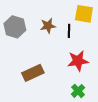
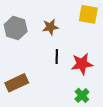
black line: (69, 31) -> (57, 56), moved
brown rectangle: (33, 73) -> (17, 83), moved

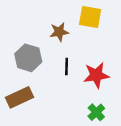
yellow square: (88, 14) -> (90, 17), moved
gray hexagon: (16, 28) -> (28, 58), moved

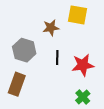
brown rectangle: (20, 97) -> (17, 84), turned -45

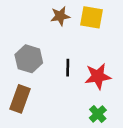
brown star: (51, 28) -> (60, 16), moved

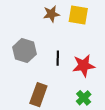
brown rectangle: (20, 99) -> (38, 95), moved

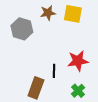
gray hexagon: (24, 51) -> (22, 29), moved
black line: (58, 58) -> (54, 71), moved

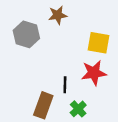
yellow square: (73, 14) -> (99, 43), moved
green cross: (78, 91) -> (78, 109), moved

